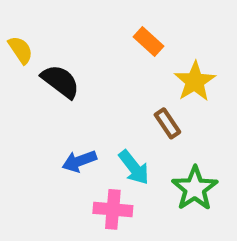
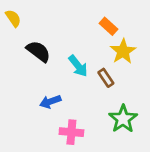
orange rectangle: (149, 42) -> (109, 26), moved
yellow semicircle: (21, 50) -> (13, 18), moved
cyan arrow: (134, 167) -> (78, 66), moved

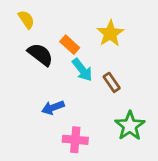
yellow semicircle: (13, 18) -> (26, 19), moved
orange rectangle: (109, 26) -> (70, 45), moved
yellow star: (123, 51) -> (110, 33), moved

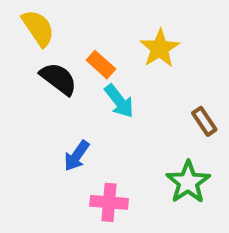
yellow semicircle: (26, 19) -> (38, 28), size x1.4
brown rectangle: (112, 82) -> (204, 121), moved
blue arrow: (53, 108) -> (77, 156), turned -35

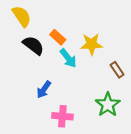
yellow star: (160, 48) -> (91, 44), moved, turned 30

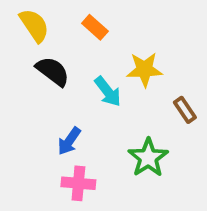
orange rectangle: (58, 37) -> (95, 27), moved
green star: (108, 105) -> (148, 158), moved
pink cross: (62, 116) -> (78, 183), moved

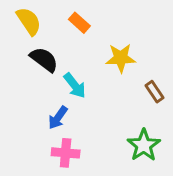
cyan arrow: (108, 91) -> (75, 86), moved
green star: (148, 158) -> (144, 145), moved

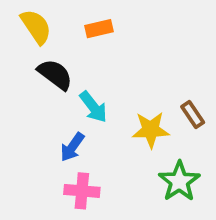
orange rectangle: (79, 23) -> (99, 29), turned -55
yellow star: (121, 58) -> (151, 130), moved

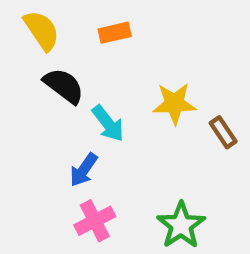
yellow star: (151, 130) -> (174, 103), moved
green star: (179, 181) -> (181, 225), moved
pink cross: (82, 191) -> (95, 221), turned -32

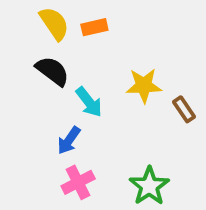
yellow semicircle: (42, 30) -> (54, 23), moved

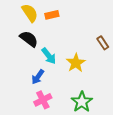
yellow star: (144, 86) -> (76, 63), moved, turned -30
brown rectangle: (184, 109) -> (103, 43), moved

